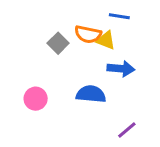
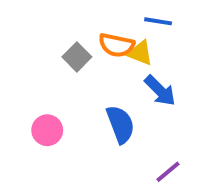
blue arrow: (121, 69) -> (160, 91), turned 40
blue semicircle: (91, 94) -> (120, 124), turned 64

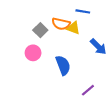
blue arrow: (160, 91) -> (98, 47), moved
pink circle: (47, 130) -> (33, 53), moved

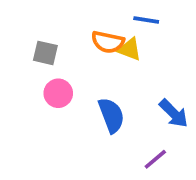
gray square: (40, 30) -> (45, 53), moved, turned -32
blue arrow: (98, 47) -> (174, 113), moved

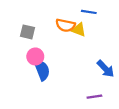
blue semicircle: (111, 115) -> (42, 70), moved
purple line: (155, 159) -> (94, 97), turned 32

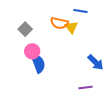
yellow triangle: (79, 30) -> (71, 27), turned 32
gray square: (27, 32) -> (25, 29), turned 32

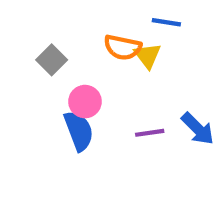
pink circle: (32, 51) -> (85, 102), moved
purple line: (85, 87) -> (150, 133), moved

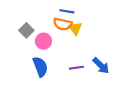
blue line: (166, 22) -> (67, 11), moved
pink circle: (85, 102) -> (43, 41), moved

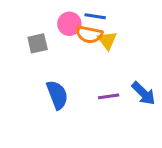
gray square: (26, 30) -> (38, 43), turned 32
pink circle: (43, 41) -> (69, 24), moved

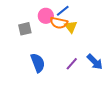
blue line: (95, 16) -> (63, 11), turned -48
purple line: (109, 96) -> (72, 64), turned -40

